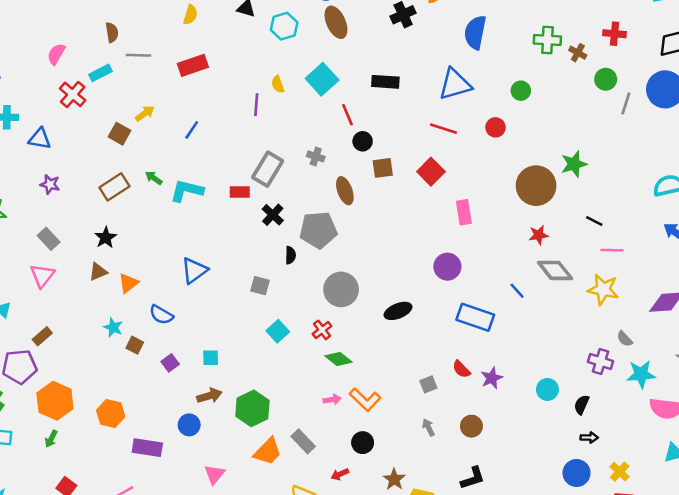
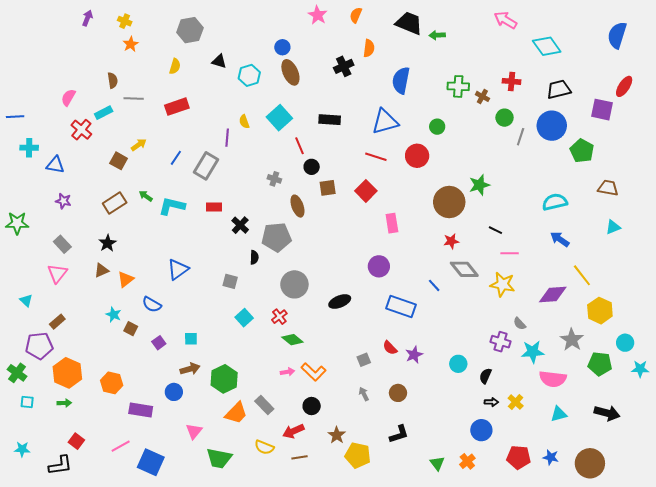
red circle: (496, 127) -> (417, 156), size x1.5
gray rectangle: (268, 169) -> (206, 166), moved
green arrow: (51, 439) -> (64, 403), turned -120
yellow cross: (620, 472) -> (516, 402), moved
red arrow: (340, 474) -> (293, 431), size x1.5

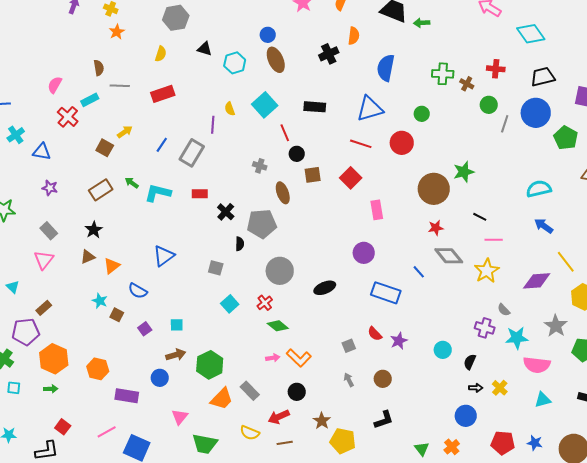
cyan cross: (29, 148) -> (16, 135), turned -36
yellow star: (502, 284) -> (487, 271), turned 30

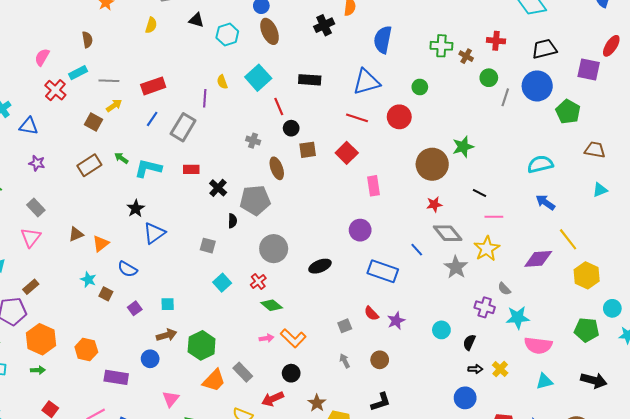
gray line: (120, 86) -> (109, 81), moved
red rectangle: (163, 94) -> (153, 86), moved
black star: (94, 230) -> (136, 208), moved
gray star: (556, 326) -> (456, 267), moved

